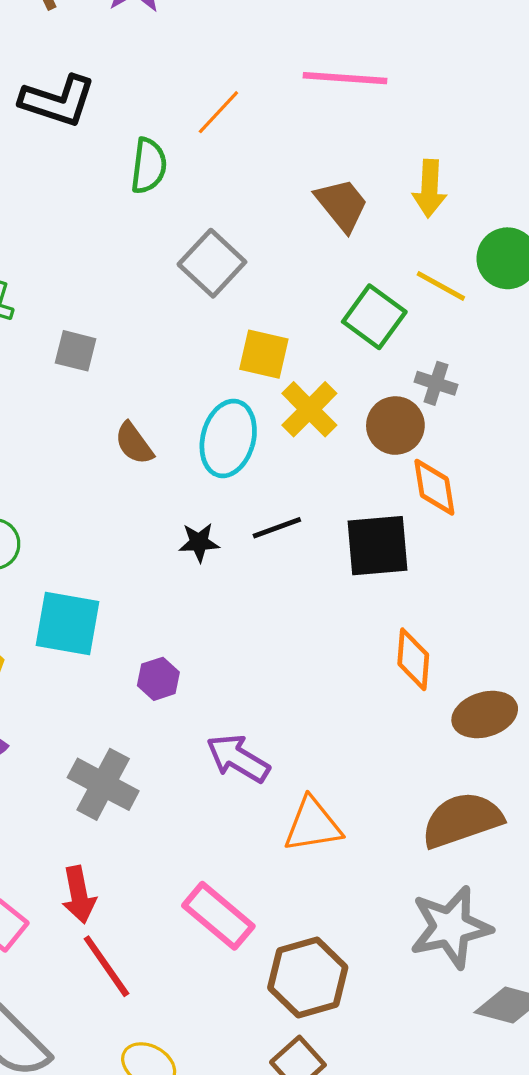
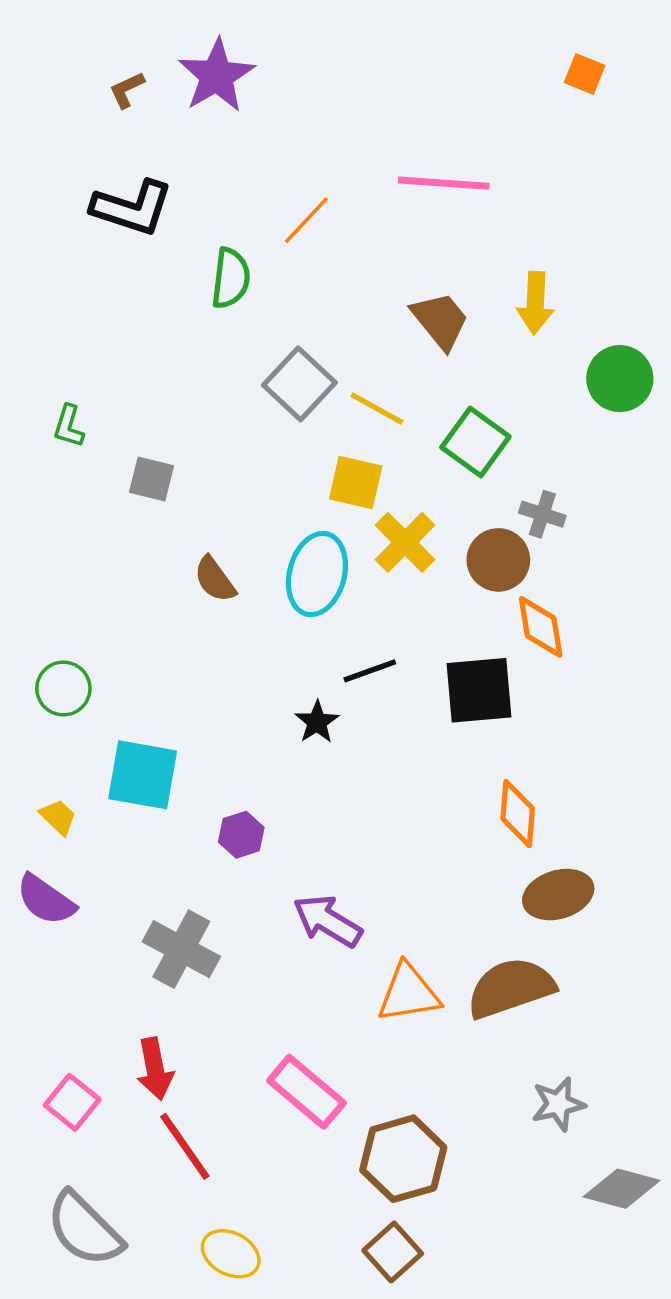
yellow line: (441, 286) -> (377, 409), moved
black star: (199, 542) -> (317, 722), moved, turned -30
brown ellipse: (485, 714) -> (558, 895), moved
brown semicircle: (462, 820) -> (511, 988), moved
gray star: (451, 927) -> (558, 1104), size x0.6

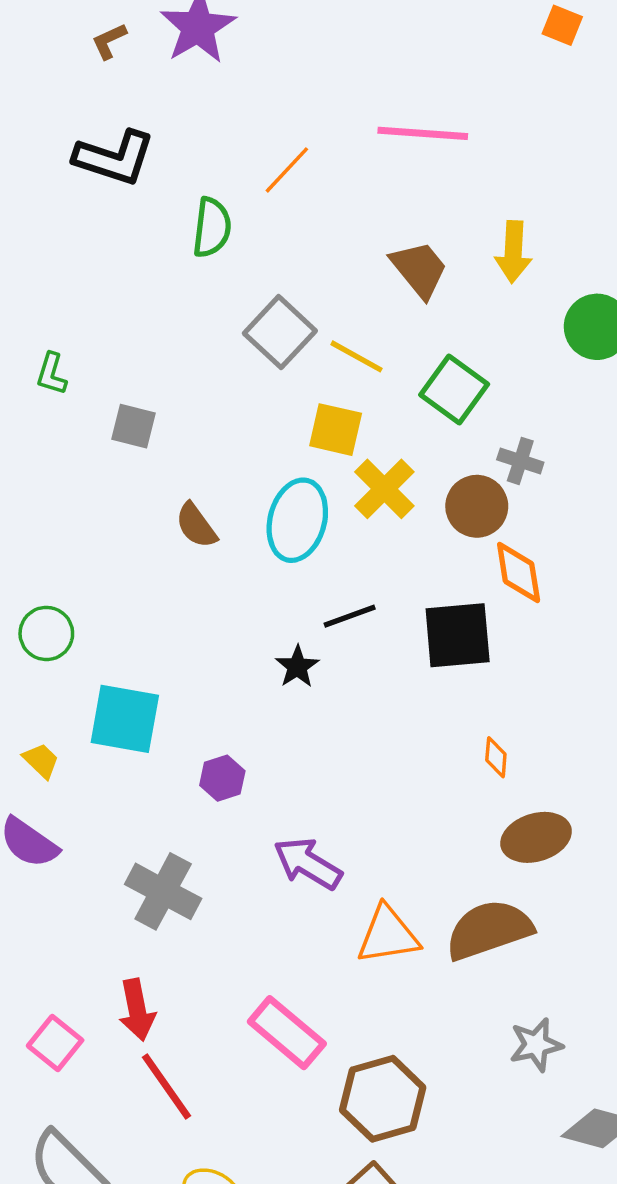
orange diamond: (518, 814) -> (496, 757), size x0.6

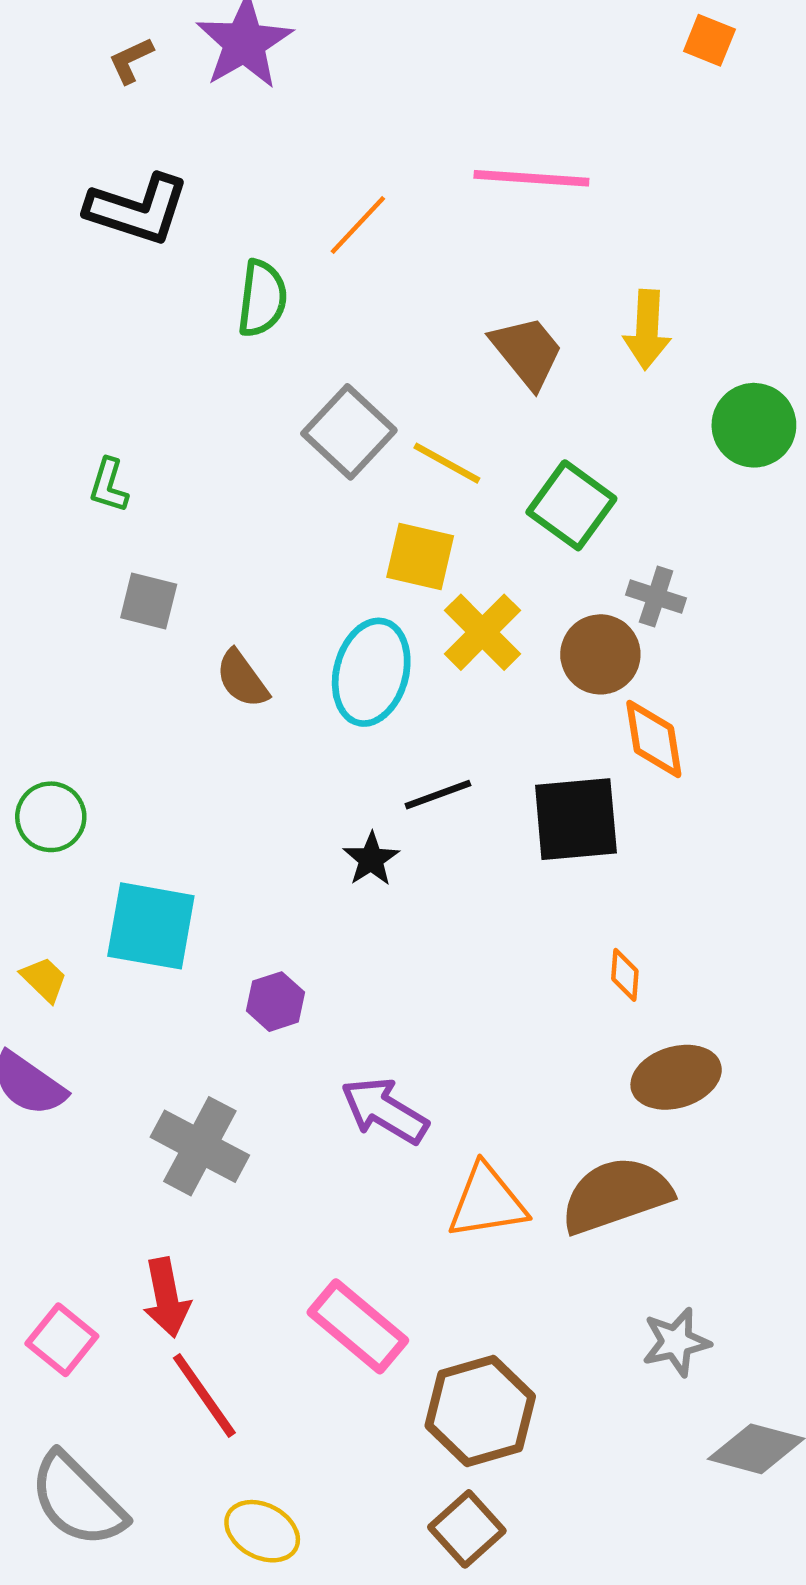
green L-shape: (52, 374) -> (109, 485), moved
gray square: (133, 426) -> (149, 601), moved

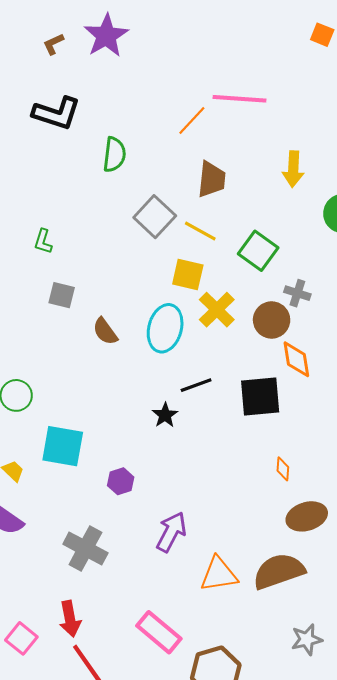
orange line: (358, 225) -> (192, 120), moved
brown trapezoid: (527, 352) -> (212, 179), moved, turned 45
purple arrow: (385, 1111) -> (171, 532), turned 87

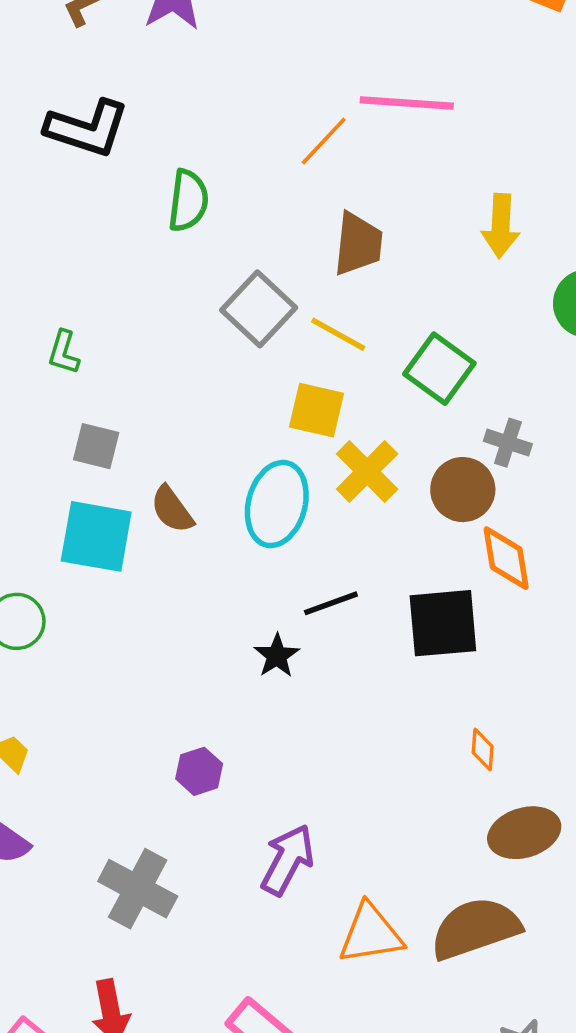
cyan square: (63, 446) -> (96, 536), moved

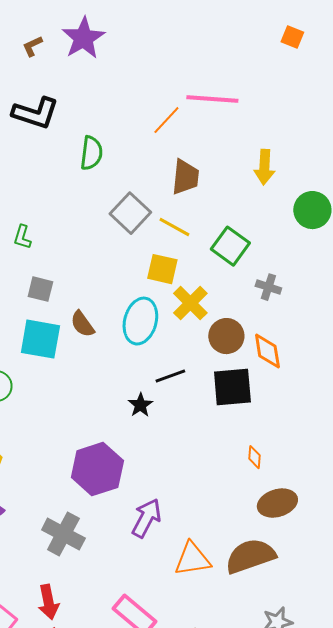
brown circle: (463, 490) -> (226, 336), moved
purple hexagon: (199, 771) -> (97, 469), size x2.0

